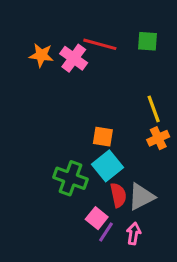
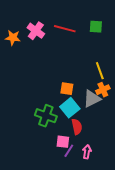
orange star: (41, 55) -> (13, 38), moved
pink cross: (74, 58) -> (36, 31), moved
gray triangle: (141, 197) -> (92, 99), moved
pink square: (97, 218) -> (63, 142), turned -32

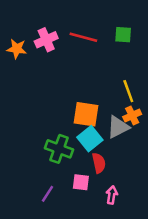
pink cross: (36, 31) -> (46, 40), turned 30
orange square: (67, 89) -> (86, 114), size x1.5
purple line: (69, 151) -> (47, 194), moved

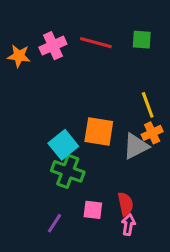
cyan square: (90, 139) -> (63, 145), moved
red semicircle: (99, 163) -> (125, 204), moved

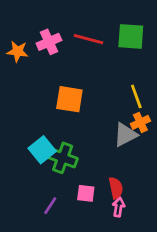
green square: (142, 40) -> (131, 36), size x1.5
orange square: (99, 131) -> (69, 99), moved
cyan square: (63, 145) -> (42, 150), moved

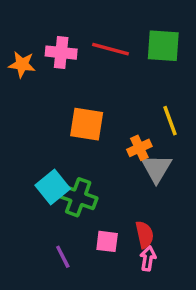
pink cross: (49, 42) -> (61, 53), turned 30
orange cross: (140, 122) -> (139, 148), moved
gray triangle: (125, 135) -> (156, 168), turned -32
purple line: (50, 206) -> (63, 257), turned -60

